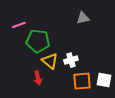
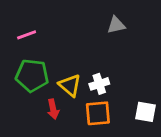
green pentagon: (38, 41) -> (32, 75), moved
orange square: (82, 81) -> (98, 113), moved

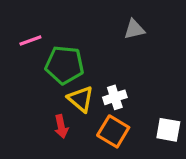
green pentagon: (32, 75) -> (65, 65), moved
orange square: (98, 113) -> (113, 131), turned 36

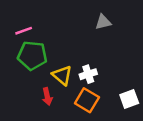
green pentagon: (65, 65) -> (32, 56), moved
white square: (168, 130) -> (129, 99), turned -30

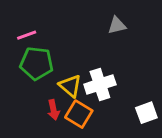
white cross: (88, 74) -> (100, 84), size x1.5
orange square: (87, 100) -> (79, 114), moved

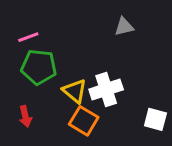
red arrow: (53, 110) -> (25, 116), moved
white square: (146, 113) -> (155, 119), turned 35

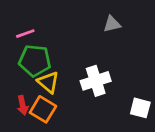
yellow triangle: (75, 91) -> (48, 82), moved
orange square: (84, 121) -> (43, 109), moved

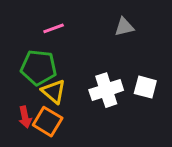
pink line: (25, 34) -> (54, 28), moved
white square: (140, 108) -> (145, 87), moved

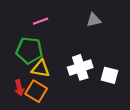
white square: (145, 87) -> (110, 75), moved
yellow triangle: (54, 92) -> (41, 69), turned -30

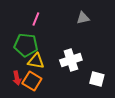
pink line: (41, 21) -> (36, 19), turned -48
white square: (110, 75) -> (97, 79), moved

